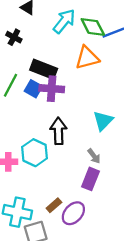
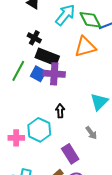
black cross: (14, 37) -> (34, 38), moved
black arrow: (59, 131) -> (60, 111), size x0.6
purple rectangle: (91, 179) -> (70, 154), moved, turned -54

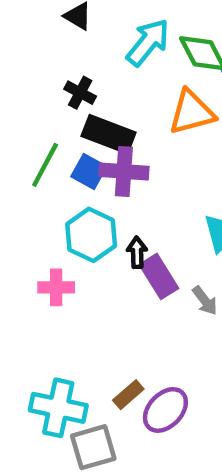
cyan hexagon: (39, 130) -> (91, 235), moved
pink cross: (16, 138) -> (56, 287), moved
purple rectangle: (70, 154) -> (159, 276), moved

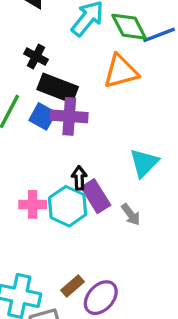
cyan hexagon: (91, 235) -> (68, 206), moved
pink cross: (56, 287) -> (33, 204), moved

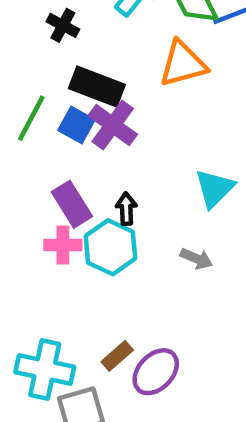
black cross: (36, 57) -> (63, 25), moved
purple cross: (69, 116) -> (113, 125), turned 32
purple rectangle: (96, 196) -> (72, 204), moved
gray arrow: (131, 214) -> (196, 259), turned -30

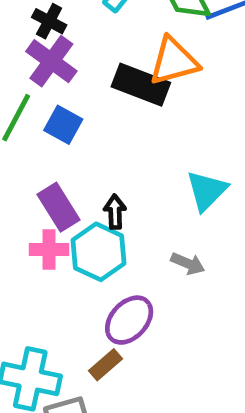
black rectangle: (97, 86) -> (141, 85), moved
purple cross: (113, 125) -> (51, 61), moved
purple ellipse: (156, 372) -> (129, 320), moved

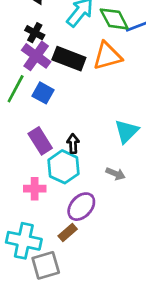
black rectangle: (141, 85) -> (69, 59), moved
pink cross: (49, 249) -> (35, 189), moved

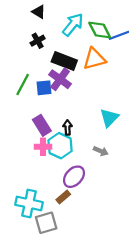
black cross: (35, 33) -> (38, 41), turned 32
purple cross: (36, 56) -> (60, 79), moved
blue square: (43, 93) -> (44, 88), turned -35
pink cross: (35, 189) -> (43, 147), moved

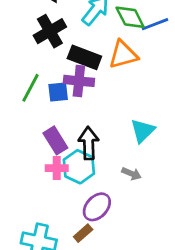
black cross: (38, 41) -> (50, 31), size x1.6
purple cross: (60, 79) -> (79, 81), turned -30
black arrow: (68, 127) -> (89, 143), size x1.6

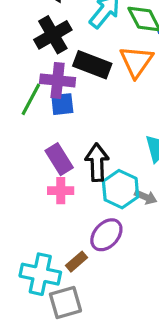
orange triangle: (123, 55) -> (136, 62), turned -40
purple cross: (79, 81) -> (58, 80), moved
cyan hexagon: (79, 167) -> (121, 189), moved
brown rectangle: (83, 233) -> (76, 262), moved

